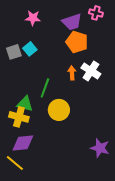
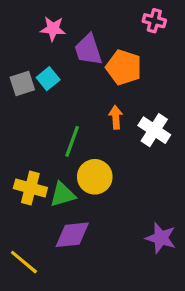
purple trapezoid: (72, 22) -> (88, 50), moved, turned 90
white cross: (91, 71) -> (154, 130), moved
green triangle: (25, 104) -> (63, 195), moved, turned -30
purple diamond: (23, 143) -> (72, 235), moved

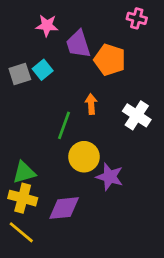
orange arrow: (116, 117) -> (91, 104), moved
yellow cross: (30, 188) -> (23, 198), moved
green triangle: (63, 195) -> (24, 172), moved
purple star: (161, 238) -> (110, 177), moved

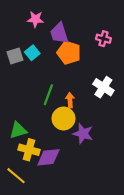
pink cross: (137, 18) -> (103, 39), moved
orange pentagon: (110, 60) -> (69, 53), moved
orange arrow: (91, 104) -> (70, 100), moved
yellow cross: (23, 198) -> (29, 150), moved

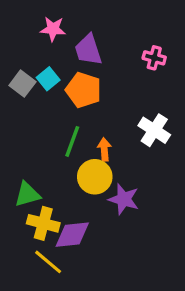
orange pentagon: (69, 53) -> (84, 90), moved
gray square: (15, 56) -> (22, 84), turned -35
yellow line: (16, 176) -> (48, 262), moved

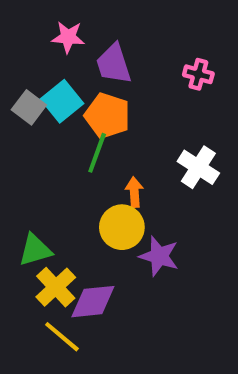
cyan square: (48, 79) -> (62, 101), size x1.4
green line: (72, 141) -> (97, 153), moved
yellow cross: (43, 223) -> (56, 287), turned 32

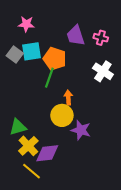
pink star: (68, 37) -> (26, 24), moved
purple trapezoid: (114, 64) -> (76, 36), moved
cyan square: (62, 101) -> (32, 51), turned 30
white cross: (198, 167) -> (103, 71), moved

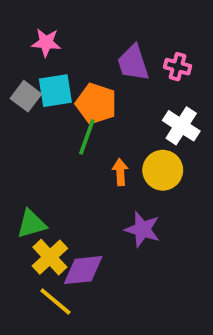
yellow circle: (62, 115) -> (163, 170), moved

